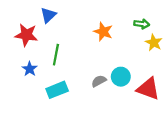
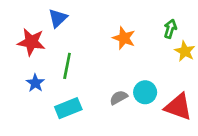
green arrow: (142, 24) -> (170, 29), turned -80

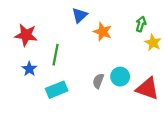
blue triangle: (58, 18) -> (80, 15), moved
gray semicircle: (119, 98) -> (98, 81), turned -40

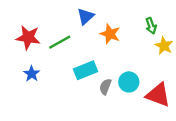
green arrow: (141, 24) -> (151, 26), turned 144
green line: (56, 55) -> (60, 42), moved, turned 50
cyan rectangle: (57, 90) -> (85, 70), moved

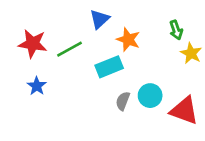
cyan rectangle: (85, 70) -> (109, 67), moved

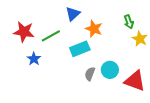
blue star: (37, 86) -> (34, 59), moved

